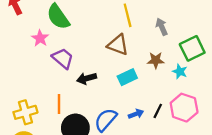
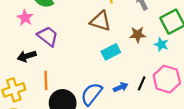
black arrow: (87, 78) -> (27, 56), moved

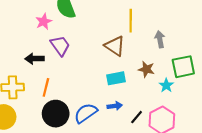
blue arrow: (121, 87) -> (115, 106), moved

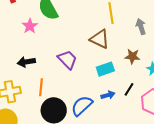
purple trapezoid: (60, 46) -> (67, 60), moved
black line: (137, 117) -> (129, 89), moved

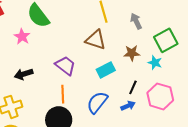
orange line: (41, 87) -> (63, 94), moved
blue arrow: (108, 95) -> (128, 106), moved
blue semicircle: (82, 106) -> (97, 102), moved

